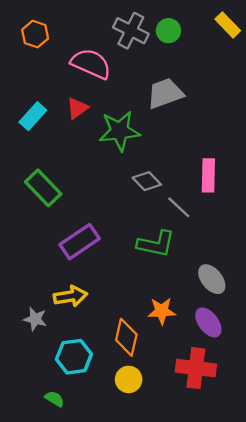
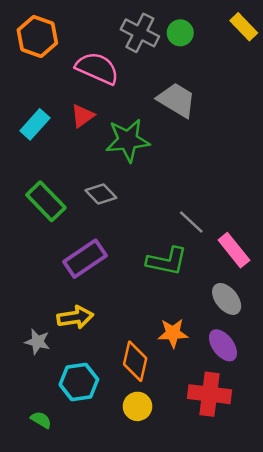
orange hexagon: (35, 34) -> (37, 36), size x1.4
gray trapezoid: (165, 93) -> (177, 100), turned 51
pink rectangle: (208, 175) -> (234, 250), moved, turned -40
gray diamond: (147, 181) -> (101, 194), moved
green semicircle: (55, 399) -> (41, 420), moved

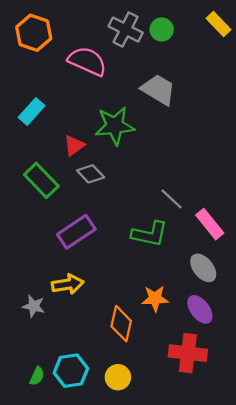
red triangle: (83, 116) -> (74, 145), moved
cyan hexagon: (79, 382) -> (71, 371), moved
yellow circle: (137, 406) -> (118, 377), moved
green semicircle: (41, 420) -> (37, 376), turned 84

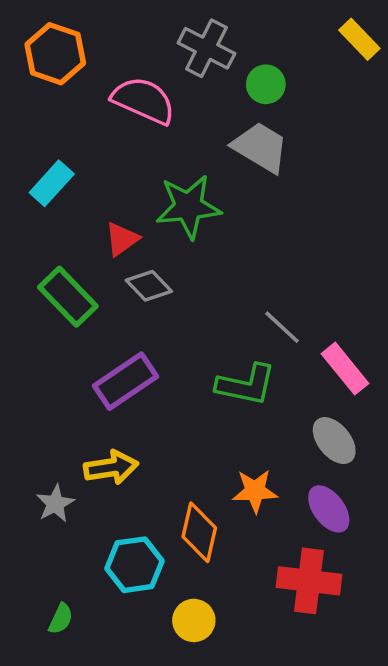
green circle: (162, 29) -> (266, 84), moved
gray star: (34, 306) -> (55, 504), turned 30
cyan hexagon: (71, 371) -> (134, 565), moved

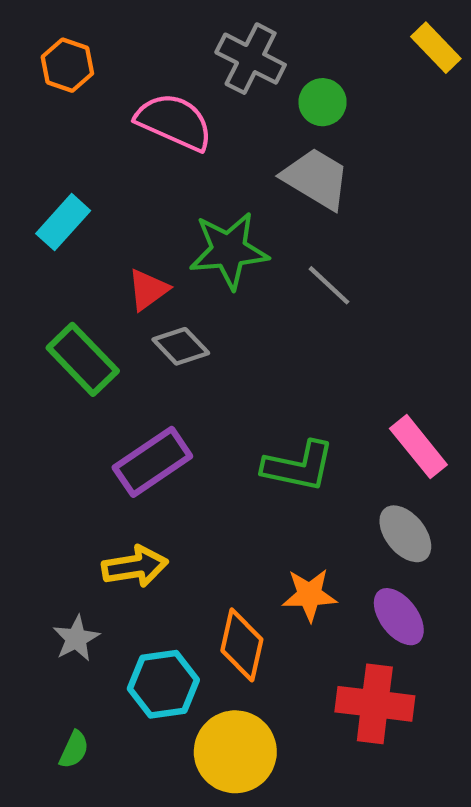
orange hexagon: (55, 54) -> (67, 65), size x0.7
gray line: (282, 327) -> (329, 285), moved
gray star: (55, 504) -> (76, 638), moved
yellow circle: (194, 620) -> (235, 752), size x1.6

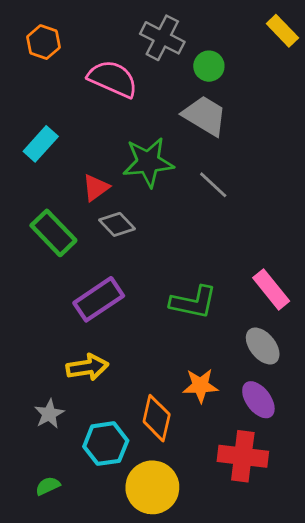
green semicircle: (74, 750) -> (48, 486), turned -140

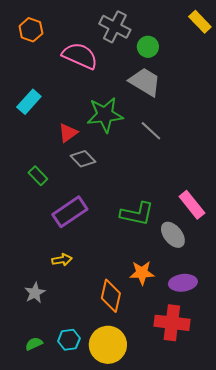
green rectangle: (53, 233) -> (38, 176), moved, size x0.6
gray ellipse: (263, 346) -> (173, 235), moved
yellow arrow: (87, 367) -> (62, 260), size x0.7
purple ellipse: (258, 400) -> (183, 283), turned -60
cyan hexagon: (106, 444) -> (69, 340), moved, size x0.7

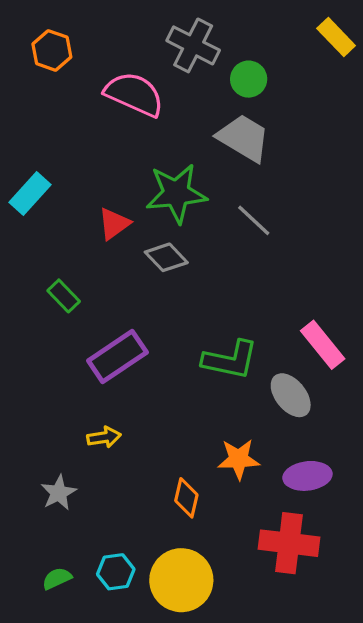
cyan rectangle: (29, 102) -> (30, 193), moved
gray diamond: (83, 159) -> (166, 257), moved
orange diamond: (111, 296) -> (186, 498), size x0.7

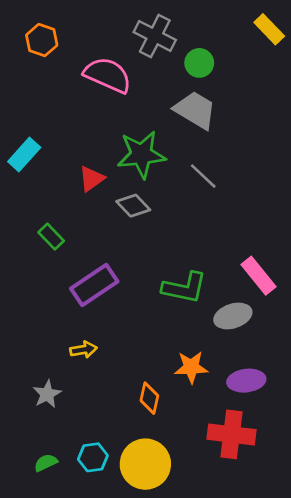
gray ellipse: (291, 395) -> (233, 316), turned -69

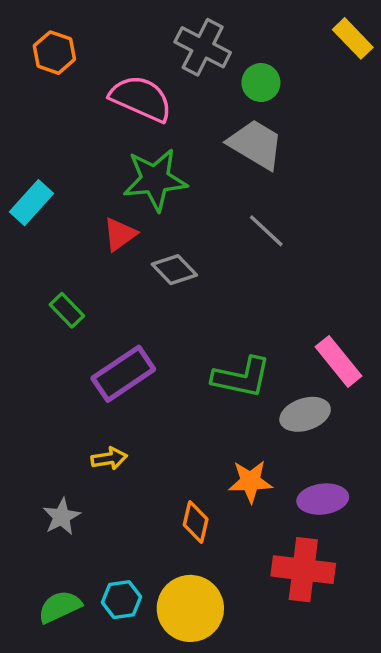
green star: (141, 154) -> (155, 180), moved
green semicircle: (46, 463) -> (60, 607), size x1.4

